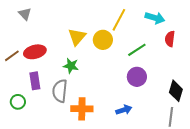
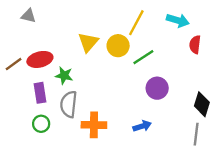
gray triangle: (25, 14) -> (28, 16), turned -32
green line: (137, 50) -> (143, 57), moved
green star: (71, 66) -> (64, 76), moved
green circle: (18, 102) -> (41, 124), moved

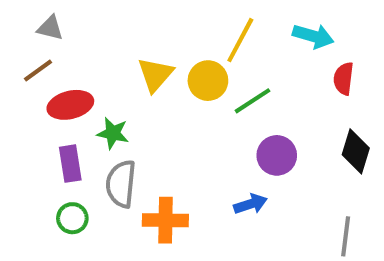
brown line: (14, 64) -> (38, 70), moved
black diamond: (202, 104) -> (356, 151), moved
blue arrow: (142, 126) -> (250, 204), moved

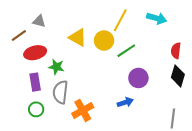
gray triangle: (50, 28) -> (39, 21), moved
yellow triangle: (155, 75) -> (78, 37), turned -42
red semicircle: (344, 79) -> (176, 51), moved
orange cross: (165, 220) -> (83, 110), turned -30

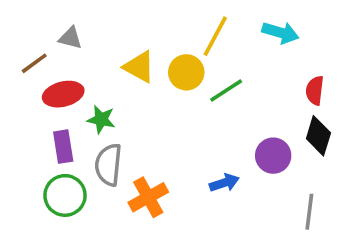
purple circle: (138, 78) -> (273, 156), moved
green circle: (36, 109) -> (65, 195), size x1.5

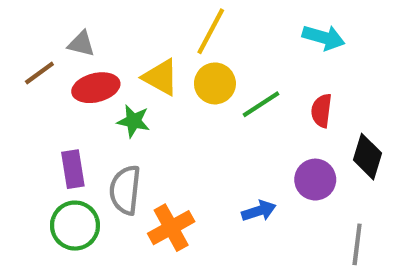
yellow line: (215, 36) -> (211, 31), moved
red semicircle: (315, 90) -> (322, 111), moved
red ellipse: (63, 94) -> (96, 88), moved
green star: (101, 119) -> (133, 121), moved

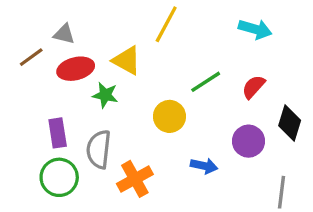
yellow circle: (215, 83) -> (169, 116), moved
red semicircle: (322, 111) -> (253, 87), turned 35
blue arrow: (259, 211) -> (204, 166), turned 30

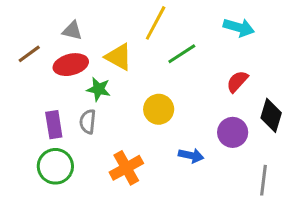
gray triangle: (64, 34) -> (72, 31), moved
green line: (206, 82) -> (182, 54), moved
gray semicircle: (99, 149) -> (88, 122), moved, size x0.7

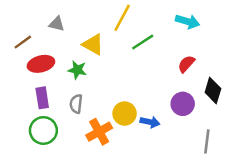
red ellipse: (71, 65) -> (41, 64), moved
yellow circle: (159, 109) -> (125, 114), moved
gray semicircle: (88, 122) -> (76, 104), moved

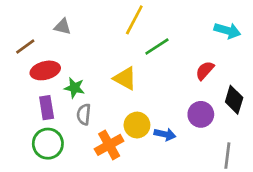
cyan arrow: (188, 21) -> (227, 31), moved
yellow triangle: (93, 44) -> (125, 78), moved
green star: (77, 70) -> (74, 88), moved

